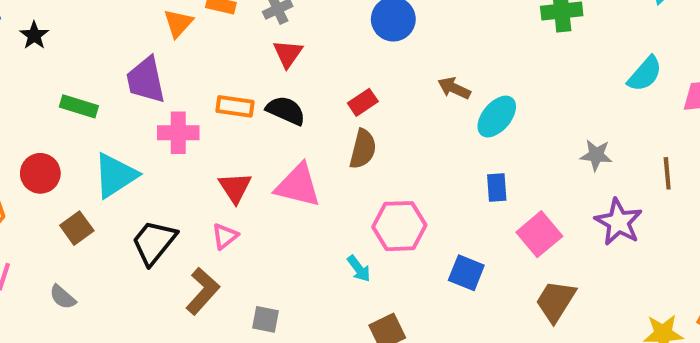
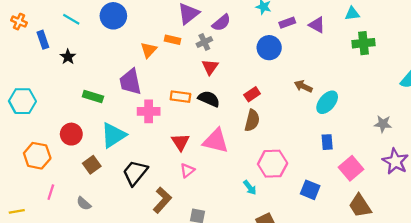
pink triangle: (225, 236) -> (187, 170), moved
brown trapezoid: (556, 301) -> (360, 206), turned -65

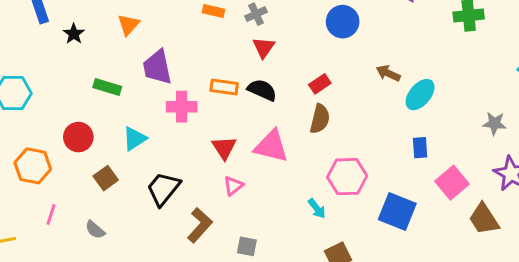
orange triangle: (149, 50) -> (128, 25), moved
cyan triangle: (113, 135) -> (135, 139), size x0.7
blue square: (310, 190) -> (397, 211), size x1.4
brown trapezoid: (360, 206) -> (484, 219), moved

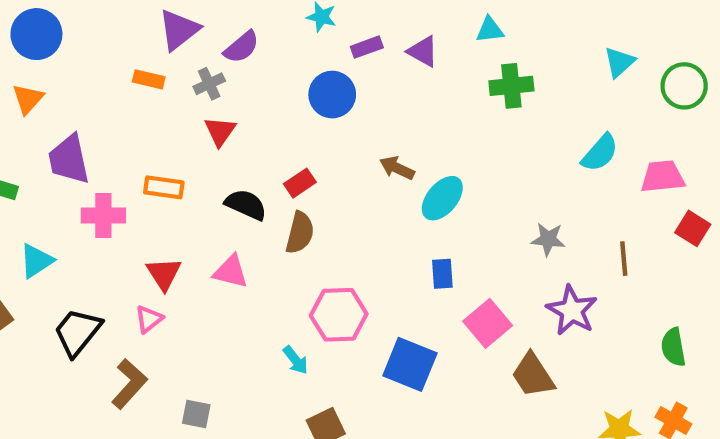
black semicircle: (262, 90) -> (246, 205), moved
pink triangle: (271, 146) -> (231, 272), size x0.7
pink triangle: (233, 186) -> (149, 319), moved

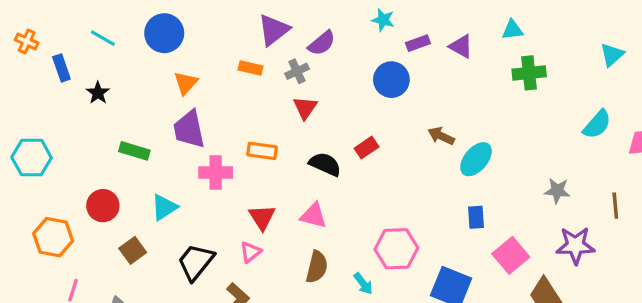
orange triangle: (28, 99) -> (186, 83), moved
brown semicircle: (300, 233) -> (317, 267), moved
purple star: (572, 310) -> (575, 245), turned -30

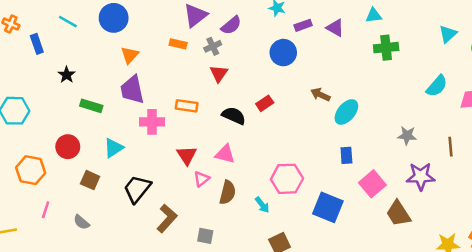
black star: (98, 93) -> (67, 75), moved
brown square: (133, 250) -> (90, 180), turned -30
pink triangle: (250, 252) -> (202, 179), moved

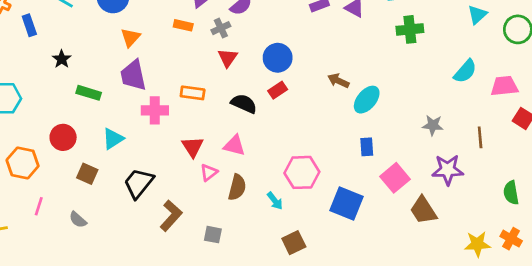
blue circle: (283, 53) -> (278, 58), moved

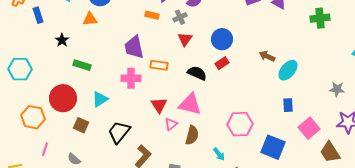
orange triangle: (131, 38) -> (90, 19), moved, turned 42
purple trapezoid: (133, 75) -> (134, 47), moved
red circle: (63, 137) -> (63, 98), size x1.4
pink triangle: (234, 145) -> (190, 104), size x1.4
cyan arrow: (275, 201) -> (219, 154), moved

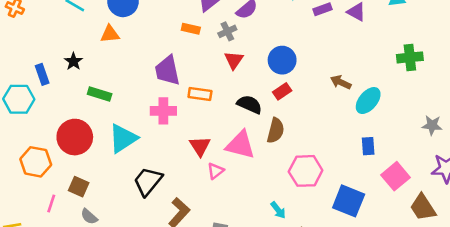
blue rectangle: (38, 15) -> (42, 74), moved
green cross: (320, 18) -> (410, 57), moved
cyan triangle: (100, 99) -> (123, 138), size x1.4
brown square: (81, 125) -> (79, 187), moved
brown semicircle: (192, 135) -> (276, 131), moved

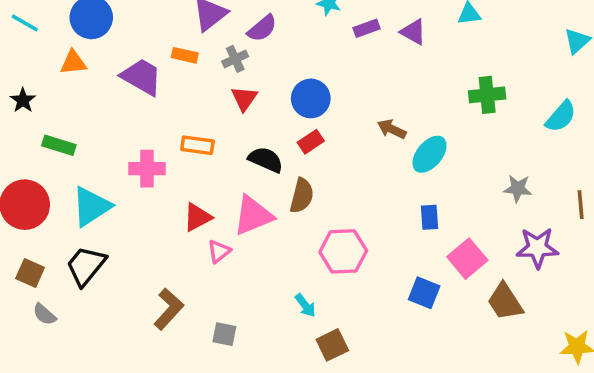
purple trapezoid: (167, 71) -> (142, 77), moved, turned 132
pink triangle: (240, 145) -> (253, 215), turned -36
red triangle: (200, 146) -> (197, 217), turned 35
black trapezoid: (148, 181) -> (86, 266), moved
blue square: (349, 201) -> (424, 293), moved, size x0.7

